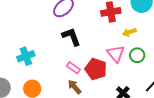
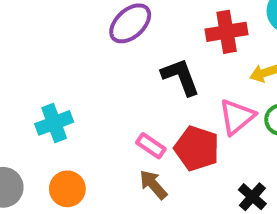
black L-shape: (71, 37) -> (180, 77), moved
pink triangle: (116, 54) -> (237, 117), turned 30

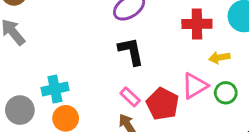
black L-shape: (180, 77) -> (131, 51), moved
cyan cross: (54, 123) -> (55, 89), moved

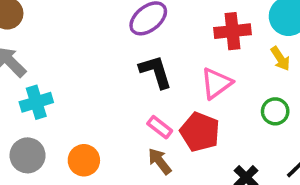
yellow arrow: (219, 58) -> (280, 59), moved, turned -108
pink triangle: (195, 86) -> (216, 83), moved
cyan cross: (55, 89) -> (36, 102), moved

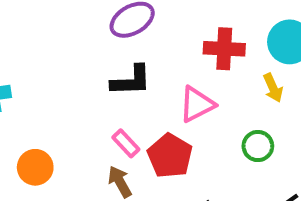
black L-shape: (156, 72) -> (131, 81), turned 96

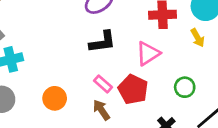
green circle: (258, 146) -> (185, 87), moved
orange circle: (35, 167) -> (55, 98), moved

